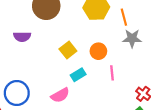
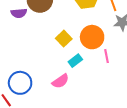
purple semicircle: (22, 37) -> (19, 13), moved
orange circle: (98, 51) -> (92, 37), size x1.5

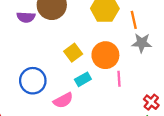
blue circle: (20, 83) -> (33, 81), moved

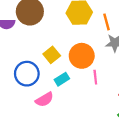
blue circle: (33, 81) -> (27, 74), moved

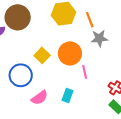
cyan rectangle: (62, 79) -> (67, 96), moved, turned -32

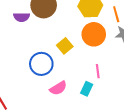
orange circle: (70, 53) -> (94, 34), moved
pink line: (85, 72) -> (98, 71), moved

